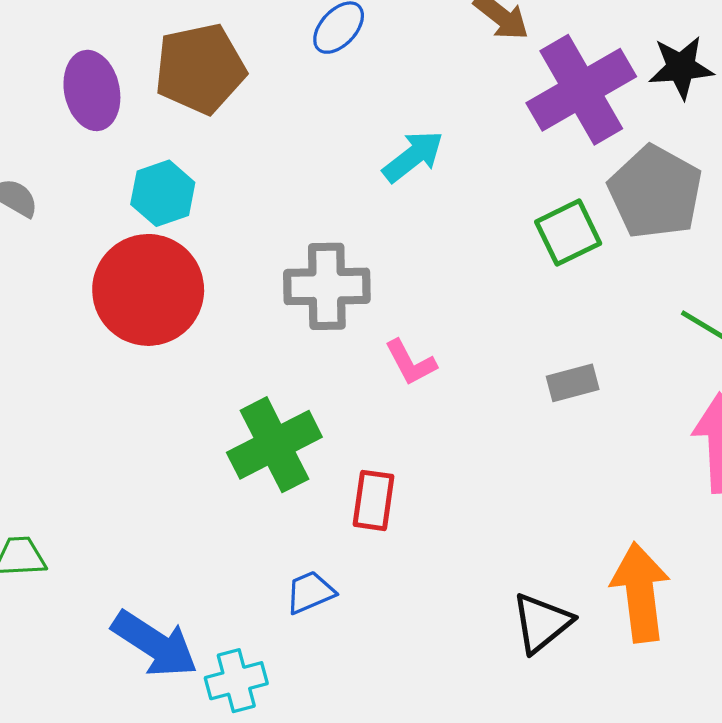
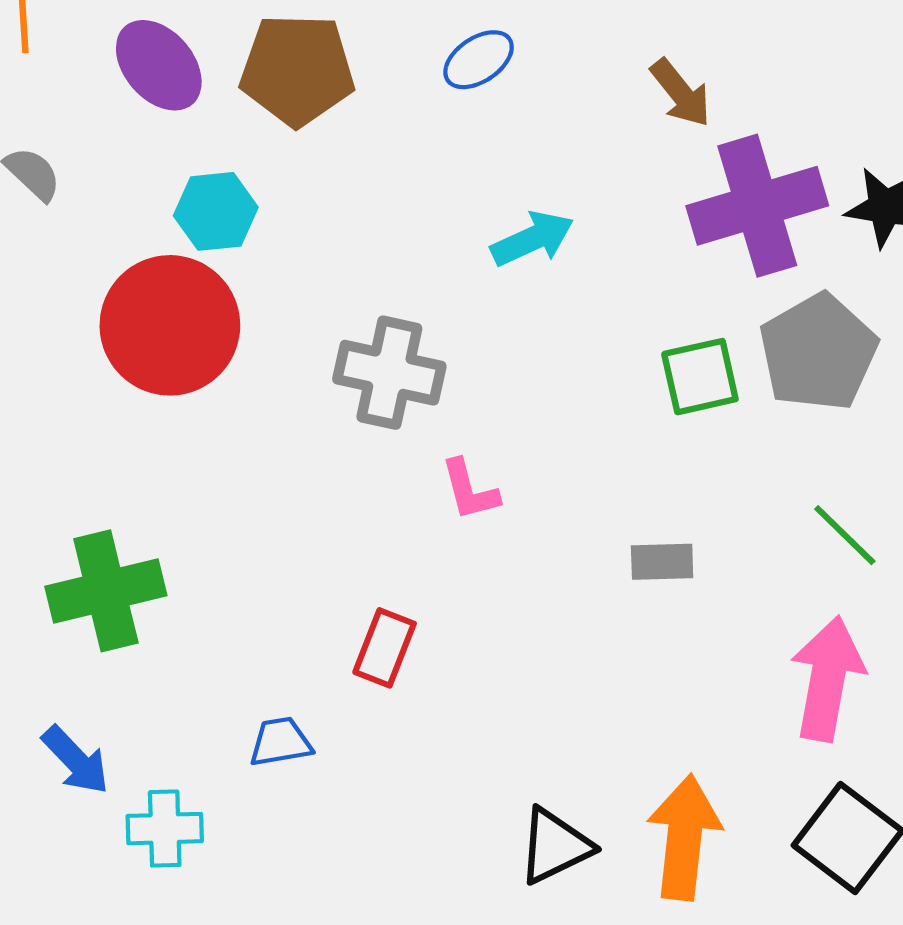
purple ellipse: (92, 90) -> (159, 65), turned -42
green cross: (274, 445) -> (106, 591), moved
blue arrow: (155, 644) -> (76, 760), size x0.7

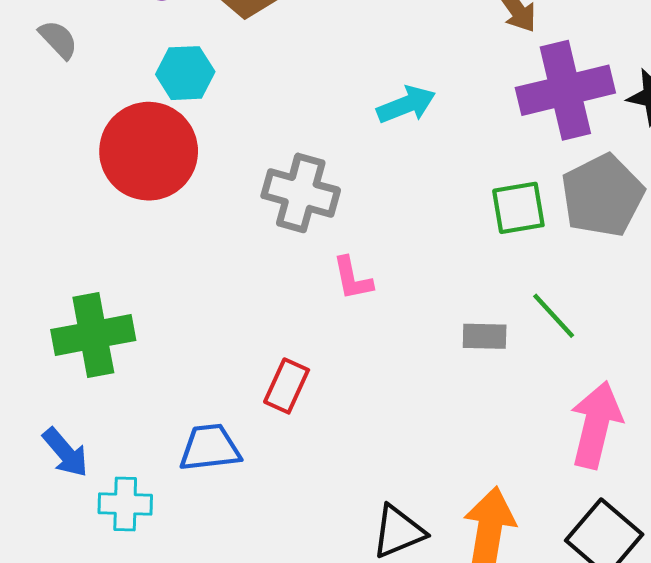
green line: (845, 535) -> (554, 316), moved
blue trapezoid: (281, 742) -> (210, 448), size x1.4

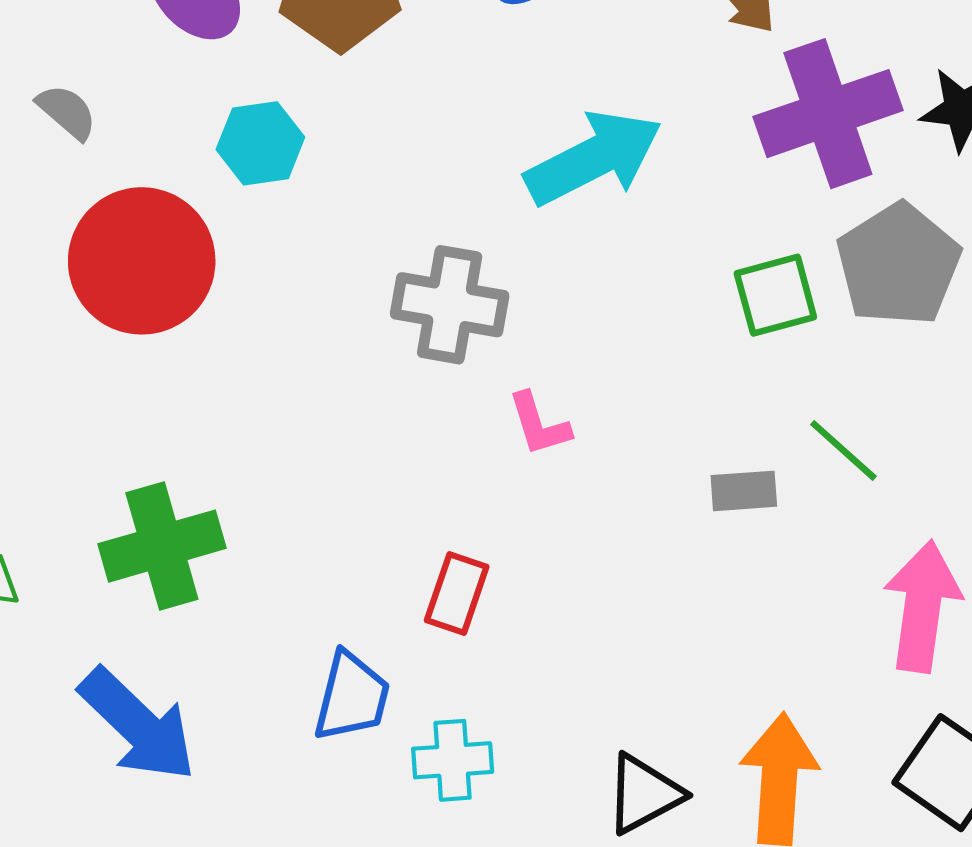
cyan arrow: (406, 105) -> (594, 158), size x1.6
red circle: (149, 151) -> (142, 261), moved
blue trapezoid: (210, 448) -> (352, 697), turned 116
blue arrow: (65, 453) -> (138, 725), size x1.6
cyan cross: (125, 504) -> (453, 760), moved

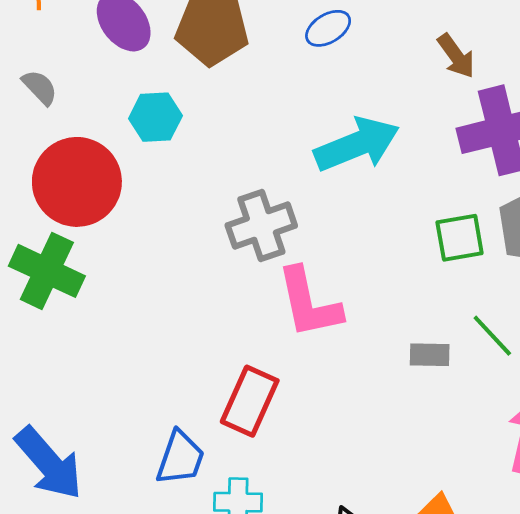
gray cross: (450, 305) -> (261, 226), turned -34
pink L-shape: (539, 424) -> (309, 303), size x1.8
green cross: (162, 546) -> (47, 271), moved, turned 36
red rectangle: (457, 594) -> (250, 401), size x1.4

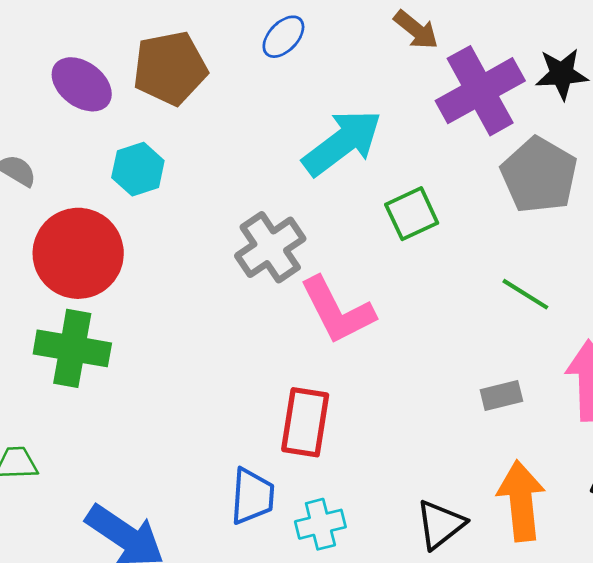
green square: (460, 238) -> (412, 214), moved
gray rectangle: (430, 355) -> (501, 395), moved

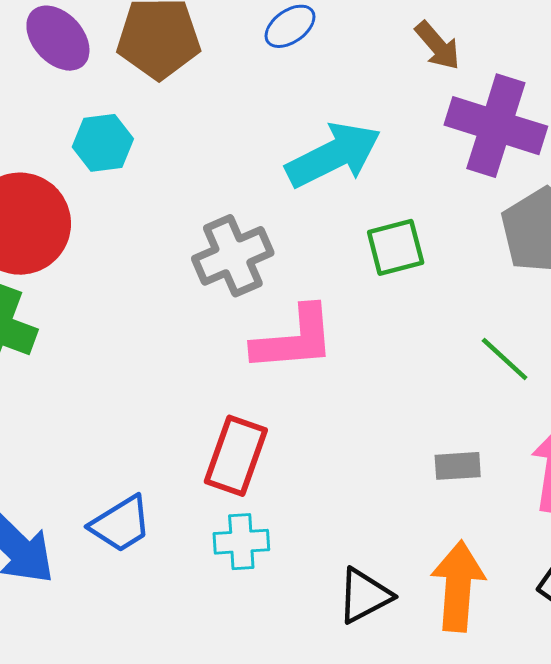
purple cross: (480, 91) -> (496, 126), turned 36
pink L-shape: (337, 310) -> (294, 339), turned -78
blue trapezoid: (252, 496) -> (121, 524), moved, turned 44
cyan cross: (320, 524) -> (241, 542), moved

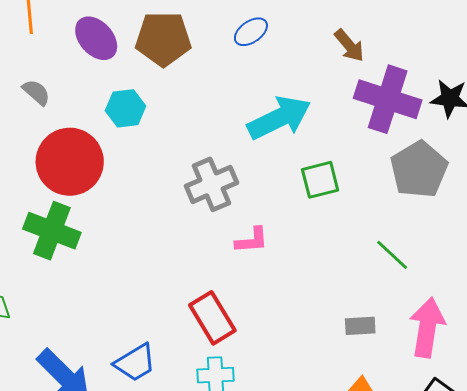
pink L-shape: (294, 339) -> (252, 240), size x0.6
red rectangle: (236, 456) -> (212, 318), turned -51

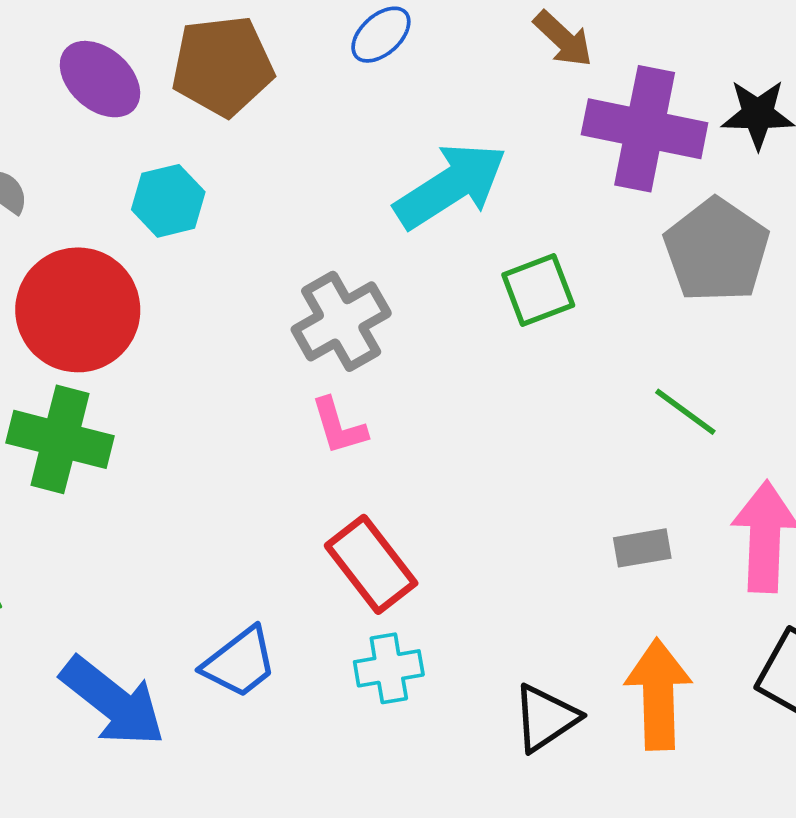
pink L-shape: (252, 240) -> (339, 426), moved, turned 84

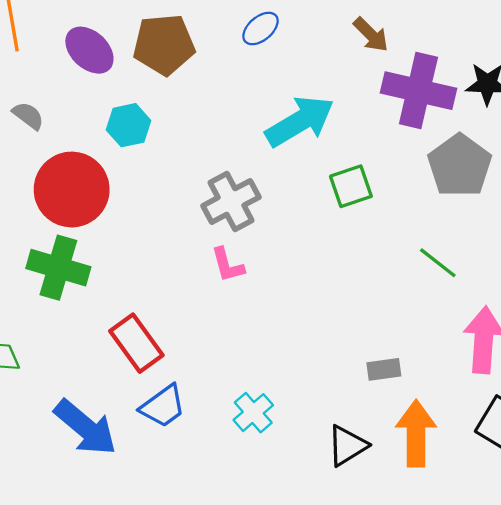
gray rectangle: (642, 548) -> (384, 369), moved
red rectangle: (371, 564) -> (136, 343), moved
cyan cross: (389, 668) -> (253, 413), turned -33

